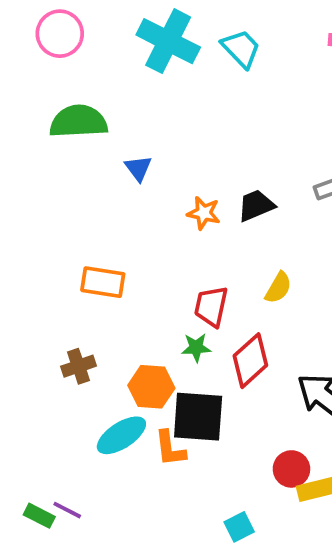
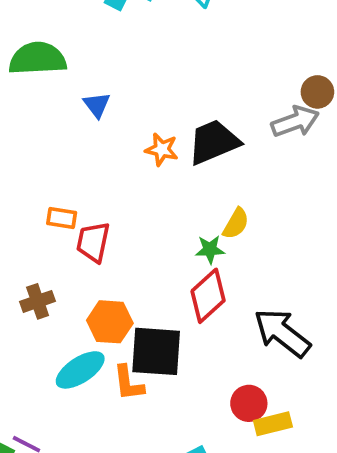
black trapezoid: (256, 206) -> (214, 142), size x1.4
orange rectangle: (103, 282) -> (62, 218), size x0.7
red trapezoid: (211, 306) -> (93, 242), moved
green star: (196, 348) -> (210, 249), moved

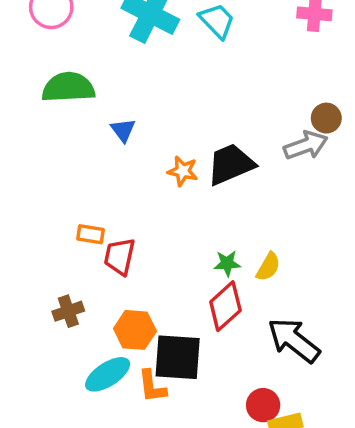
yellow semicircle: (236, 224) -> (268, 267), moved

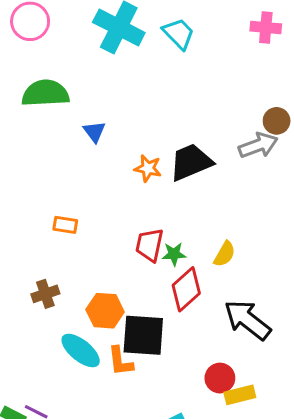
red trapezoid: (120, 256) -> (149, 245), moved
green star: (227, 263) -> (174, 254), moved
cyan ellipse: (108, 374) -> (81, 350), turned 72

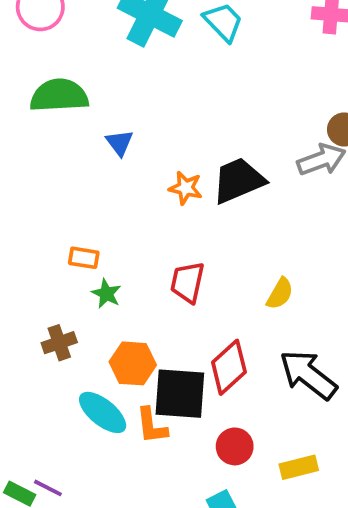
green star: (174, 254) -> (106, 294), moved, turned 30
red diamond: (186, 289) -> (229, 367), moved
red circle: (220, 378) -> (235, 446), moved

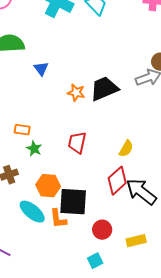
red diamond: (229, 367) -> (117, 181), moved

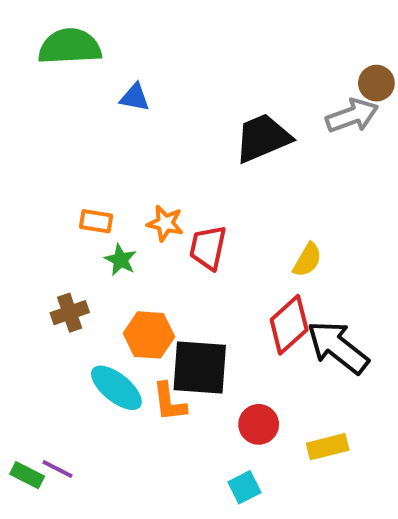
blue triangle: (41, 69) -> (135, 97), turned -42
orange star: (76, 93) -> (165, 223), moved

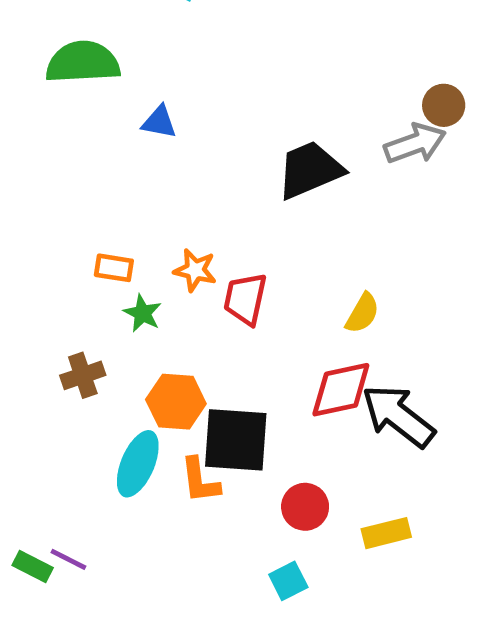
red diamond: (289, 325) -> (341, 390), turned 30
cyan ellipse: (116, 388) -> (138, 464), turned 74

